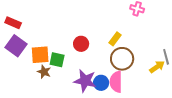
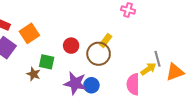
orange square: (40, 55) -> (29, 33), moved, turned -30
brown circle: (122, 59) -> (99, 54), moved
pink semicircle: (116, 82) -> (133, 84), moved

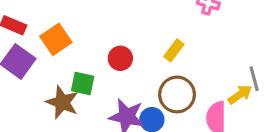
brown circle: (99, 54) -> (177, 94), moved
brown star: (33, 74) -> (62, 102), size x1.5

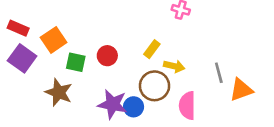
green square: (83, 83) -> (76, 62), moved
yellow arrow: (240, 94) -> (174, 66), moved, turned 48

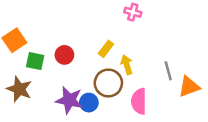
yellow arrow: (174, 66) -> (127, 65), turned -120

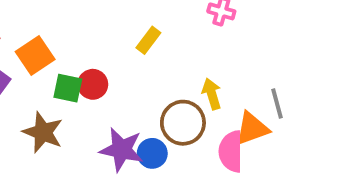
yellow rectangle: (106, 49) -> (148, 40), moved
red circle: (64, 55) -> (93, 84), moved
orange triangle: (189, 87) -> (252, 128), moved

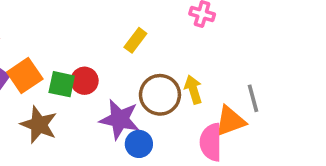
orange square: (35, 56) -> (25, 75), moved
brown circle: (183, 123) -> (160, 95), moved
purple star: (122, 150) -> (120, 119), moved

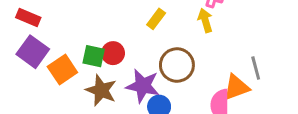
orange square: (25, 75) -> (62, 69), moved
yellow arrow: (193, 90) -> (205, 20), moved
brown star: (39, 125) -> (101, 90), moved

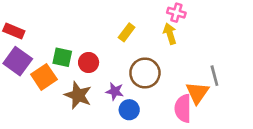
green square: (94, 56) -> (62, 57), moved
purple star: (143, 86) -> (115, 91), size x0.6
orange triangle: (236, 87) -> (197, 93), turned -35

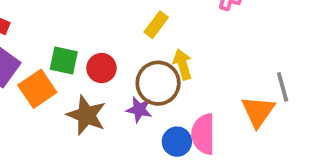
yellow arrow: (170, 34) -> (183, 64), moved
brown circle: (145, 73) -> (158, 83), moved
pink semicircle: (183, 108) -> (203, 134), moved
blue circle: (129, 110) -> (177, 142), moved

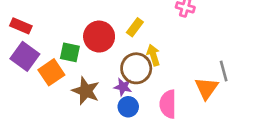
red circle: (101, 68) -> (99, 37), moved, size x1.5
blue circle: (177, 142) -> (128, 107), moved

